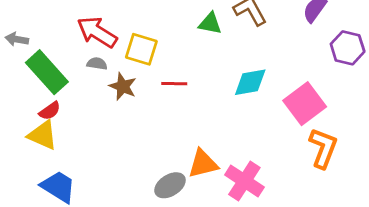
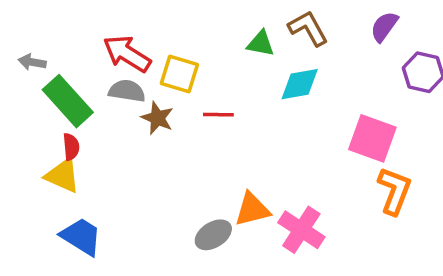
gray semicircle: (97, 64) -> (127, 91), size x1.5
cyan diamond: (250, 82) -> (300, 84), moved
pink square: (305, 104) -> (372, 138), turned -33
red semicircle: (50, 111) -> (71, 147), turned -60

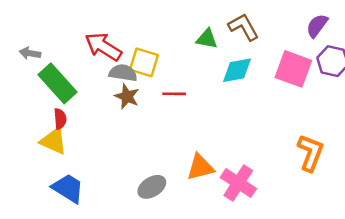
purple semicircle: (384, 27) -> (317, 26), moved
gray semicircle: (127, 91) -> (123, 73), moved
pink square: (372, 138) -> (293, 69), moved
gray ellipse: (213, 235) -> (152, 187), moved

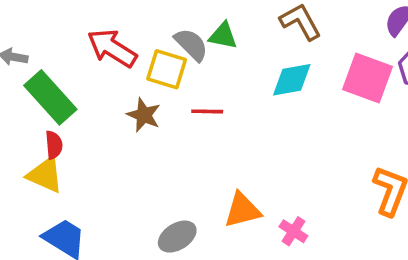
green triangle: (207, 39) -> (223, 36), moved
gray semicircle: (123, 73) -> (191, 45), moved, turned 36
pink cross: (238, 183) -> (293, 231), size x0.6

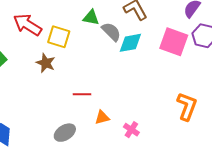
gray semicircle: (191, 45) -> (111, 32), moved
red line: (207, 111) -> (82, 94), moved
orange triangle: (242, 210) -> (102, 117), size x0.7

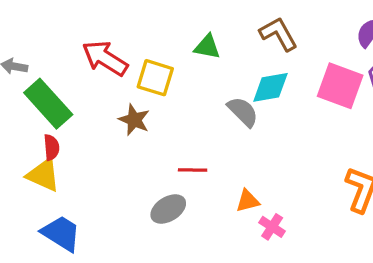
gray semicircle: (111, 32) -> (243, 112), moved
orange triangle: (102, 117) -> (248, 201), moved
gray ellipse: (65, 133) -> (168, 209), moved

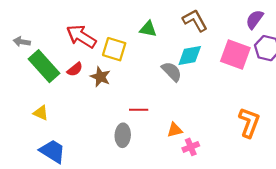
red semicircle: (51, 147) -> (75, 69), moved, turned 56
yellow triangle: (43, 175) -> (41, 113), size x0.7
gray ellipse: (168, 209) -> (123, 135), turned -55
pink cross: (272, 227) -> (191, 147), turned 35

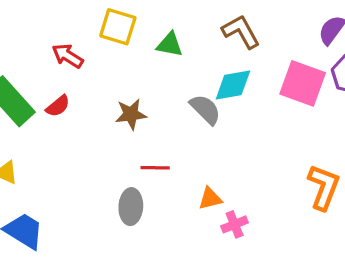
red arrow: (81, 36) -> (68, 56), size x0.7
yellow square: (114, 49) -> (118, 27), moved
brown star: (100, 77) -> (131, 114), moved, turned -30

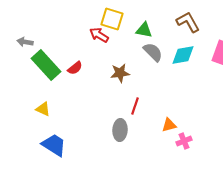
red arrow: (68, 56) -> (99, 35), moved
gray semicircle: (205, 109) -> (153, 52), moved
red line: (155, 168) -> (135, 106), turned -72

